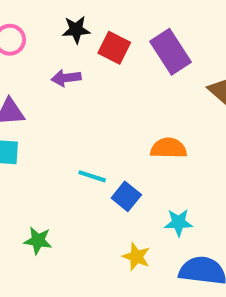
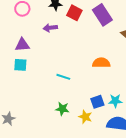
blue square: (126, 196) -> (97, 102), moved, turned 32
cyan star: (179, 222) -> (115, 101), moved
green star: (38, 241) -> (62, 109), moved

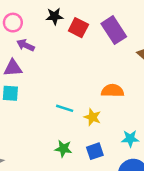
purple arrow: (50, 28) -> (26, 45), moved, turned 32
blue square: (97, 102) -> (95, 151), moved
yellow star: (85, 117) -> (92, 117), moved

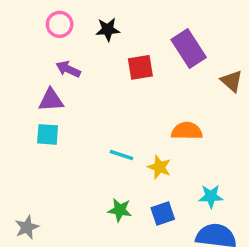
pink circle: (13, 23) -> (60, 24), moved
red square: (78, 28) -> (140, 67), moved, turned -36

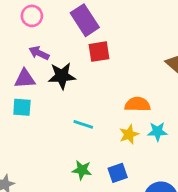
black star: (108, 30) -> (62, 76), moved, size x1.4
purple rectangle: (189, 48) -> (85, 20), moved
yellow star: (159, 167) -> (129, 134), moved, turned 30
cyan star: (211, 196) -> (157, 131), moved

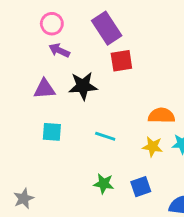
purple arrow: (39, 53) -> (59, 50), moved
cyan square: (22, 107) -> (52, 132), moved
yellow star: (129, 134) -> (153, 147), turned 30

